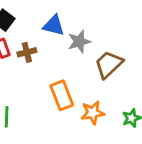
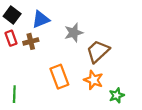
blue triangle: (54, 25) -> (41, 19), moved, turned -36
orange star: (93, 113) -> (93, 80), moved, turned 30

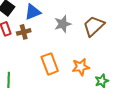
brown trapezoid: (98, 51) -> (94, 26), moved
orange star: (93, 80) -> (81, 67), turned -30

